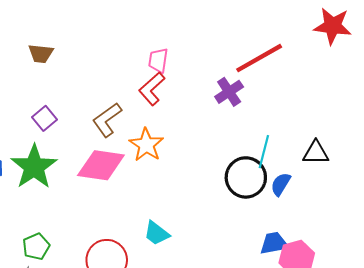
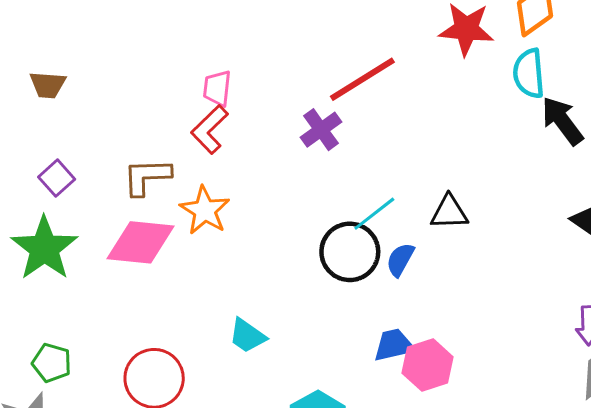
brown L-shape: (107, 120) -> (147, 177), turned 36
cyan line: (264, 152) -> (374, 214), turned 40
cyan trapezoid: (157, 233) -> (247, 336), moved
green pentagon: (36, 246) -> (52, 363), turned -30

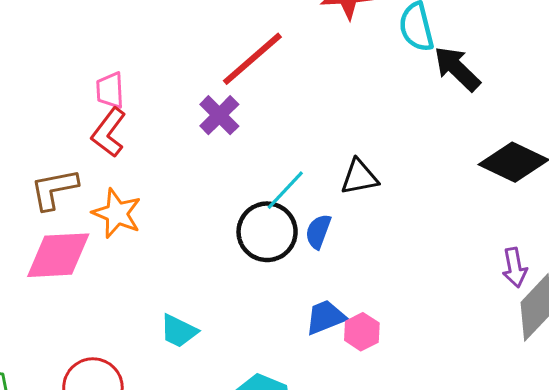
pink hexagon: (428, 365) -> (362, 332), size x0.7

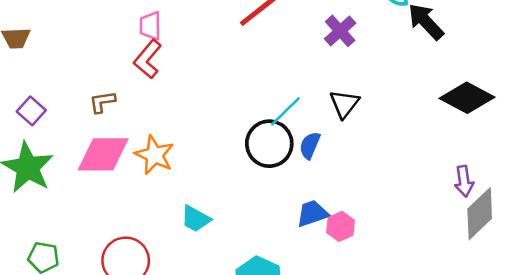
purple cross: (219, 115) -> (340, 31), moved
black triangle: (359, 177) -> (344, 104), turned -44
brown L-shape: (54, 189) -> (102, 102), size x0.7
orange star: (117, 213) -> (154, 155), moved

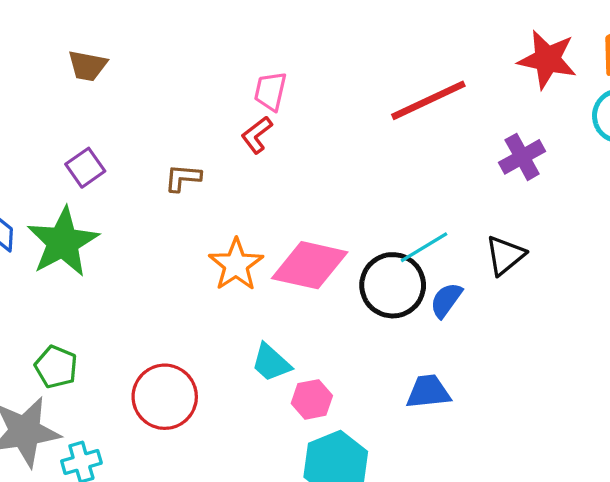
red L-shape: (148, 59) -> (257, 135), size x0.7
pink diamond: (103, 154) -> (310, 265), moved
pink hexagon: (341, 226) -> (312, 399), moved

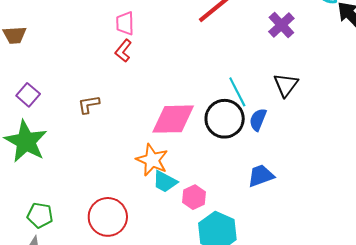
brown L-shape: (183, 178) -> (89, 104), moved
cyan line: (424, 247) -> (237, 92), turned -72
orange star: (236, 265) -> (152, 160), moved

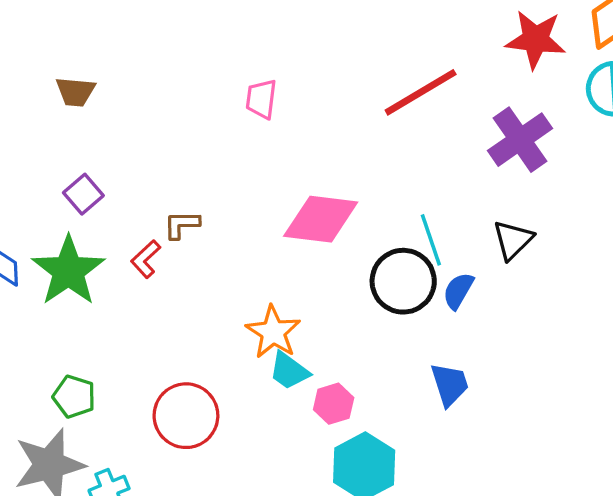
purple cross: (281, 25) -> (520, 140), size x1.4
red L-shape: (123, 51) -> (146, 259), moved
pink diamond: (173, 119) -> (321, 219), moved
blue trapezoid: (261, 176) -> (450, 384), turned 84

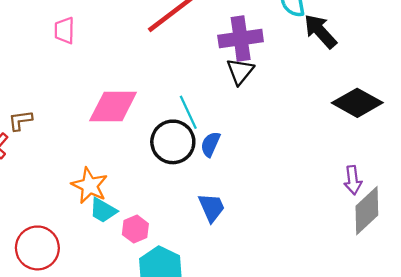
purple cross: (520, 140) -> (241, 38), turned 33
black triangle: (513, 240) -> (240, 71), moved

